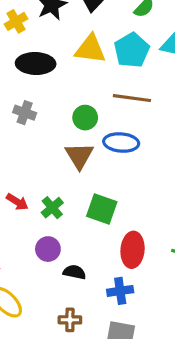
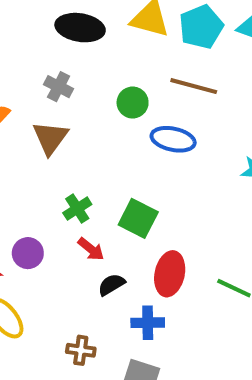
brown triangle: (79, 156) -> (50, 138), moved
red arrow: (17, 202) -> (91, 249), moved
purple circle: (48, 249) -> (28, 253), moved
black semicircle: (74, 272) -> (111, 285), moved, turned -50

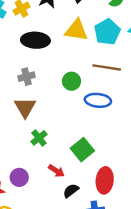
gray cross: (59, 87) -> (27, 77), turned -35
green cross: (77, 209) -> (39, 138), moved
green square: (138, 218) -> (82, 150), turned 30

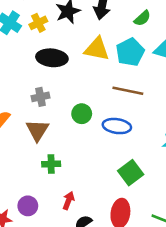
green circle: (71, 81) -> (82, 114), moved
green cross: (39, 138) -> (51, 164), turned 35
green square: (82, 150) -> (131, 173), moved
red arrow: (56, 171) -> (68, 201), turned -105

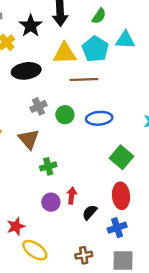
brown line: (128, 91) -> (84, 80), moved
gray cross: (40, 97) -> (38, 106), moved
purple circle: (28, 206) -> (51, 202), moved

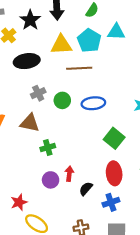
brown triangle: (29, 139) -> (30, 123), turned -36

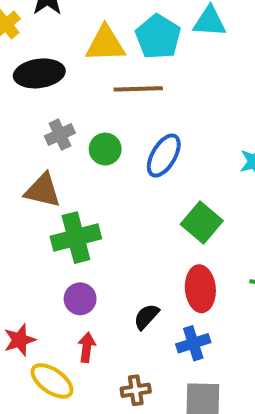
blue ellipse: (93, 103) -> (164, 156), turned -55
green cross: (48, 148) -> (76, 238), size x1.6
red arrow: (69, 174) -> (87, 347), moved

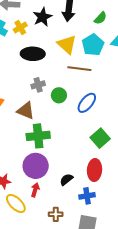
yellow triangle: (105, 44) -> (67, 44), turned 35
purple circle: (80, 299) -> (36, 166), size x1.6

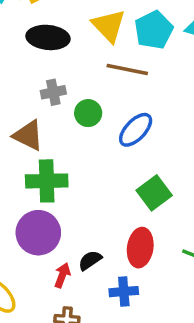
red arrow: (35, 190) -> (62, 275), moved

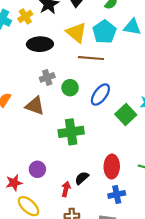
green cross: (47, 181) -> (71, 132), moved
green square: (154, 193) -> (126, 114), moved
purple circle: (38, 233) -> (37, 169), moved, size x0.6
blue cross: (124, 292) -> (117, 194), moved

